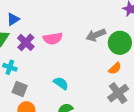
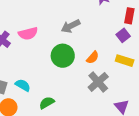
green circle: (120, 43) -> (63, 56), moved
cyan semicircle: (61, 83) -> (23, 85), moved

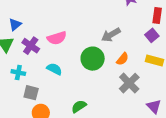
gray arrow: (71, 26) -> (111, 35), moved
cyan semicircle: (23, 85) -> (54, 69), moved

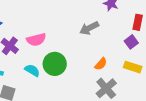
gray arrow: (111, 35) -> (89, 28), moved
green circle: (93, 59) -> (55, 64), moved

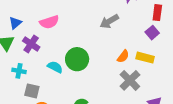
pink semicircle: (36, 40) -> (49, 22), moved
yellow rectangle: (133, 67) -> (145, 58), moved

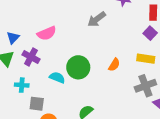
gray arrow: (109, 21) -> (97, 19), moved
orange semicircle: (123, 56) -> (114, 65), moved
gray cross: (130, 80) -> (145, 86), moved, turned 30

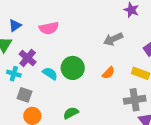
gray arrow: (97, 19) -> (113, 39), moved
purple cross: (31, 57) -> (28, 58), moved

